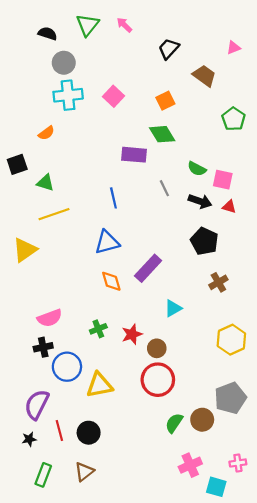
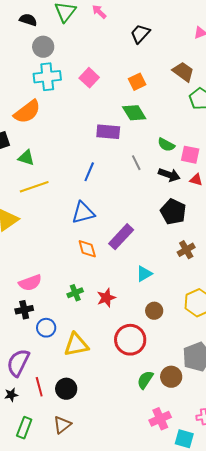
brown trapezoid: (204, 76) -> (183, 72), moved
orange semicircle: (46, 133) -> (27, 112), size x1.8
blue line: (113, 198) -> (89, 172), turned 36
brown circle: (157, 348) -> (154, 311), moved
blue circle: (67, 367) -> (46, 328), size x0.7

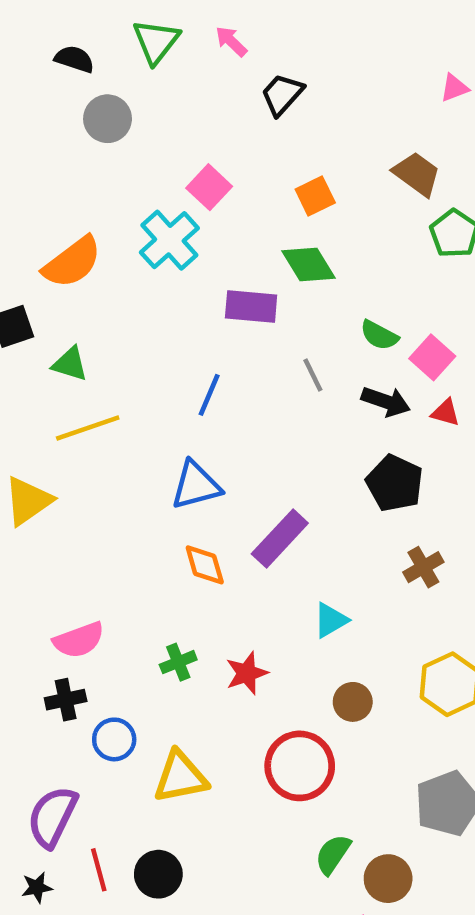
black trapezoid: (140, 34) -> (282, 94), moved
cyan cross: (47, 77) -> (169, 240), moved, turned -36
pink square: (190, 155) -> (432, 357), turned 30
brown circle: (171, 377) -> (388, 879), moved

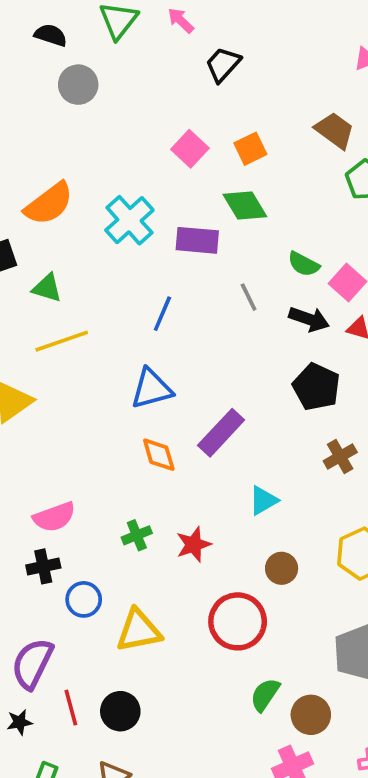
pink square: (209, 187) -> (190, 149), moved
cyan cross: (169, 240) -> (129, 220), moved

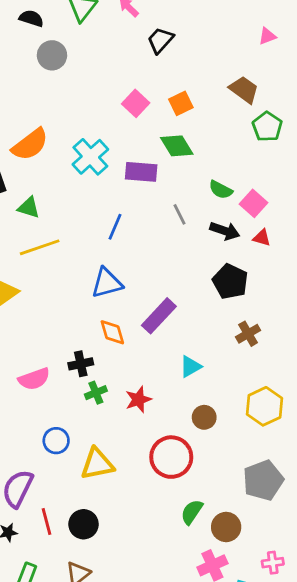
black cross: (43, 566) -> (81, 364), moved

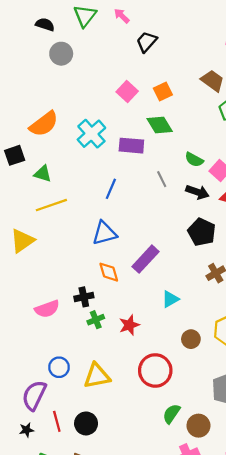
brown circle: (204, 417) -> (191, 339), moved
blue circle: (56, 441) -> (59, 367), moved

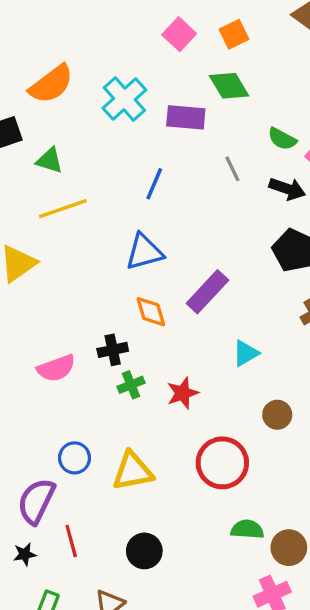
green semicircle: (171, 414) -> (247, 529), turned 60
black circle: (86, 423) -> (144, 551), moved

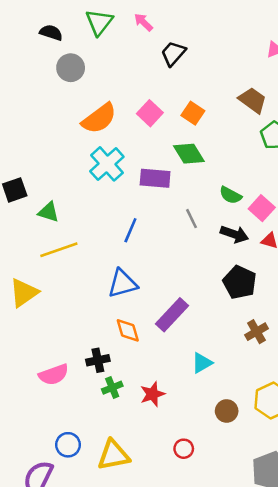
orange square: (234, 34) -> (193, 113), turned -30
orange semicircle: (51, 84) -> (99, 118), moved
red circle: (222, 463) -> (184, 449), size x0.5

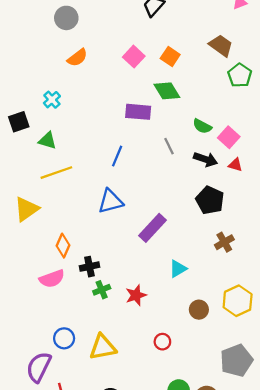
orange semicircle: (99, 118) -> (77, 58), moved, size x0.7
cyan cross: (107, 164) -> (52, 100), moved, size x0.6
orange diamond: (128, 330) -> (63, 246), moved, turned 40

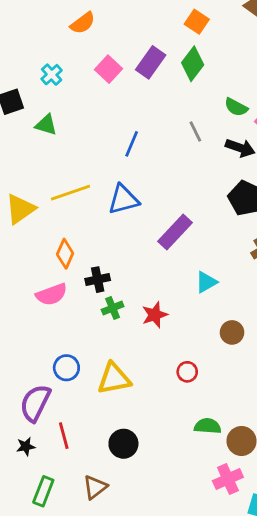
pink square: (134, 57) -> (109, 69), moved
green diamond: (167, 91) -> (193, 64), turned 68
purple rectangle: (138, 112) -> (151, 62), moved, turned -60
yellow line: (56, 173) -> (71, 193), moved

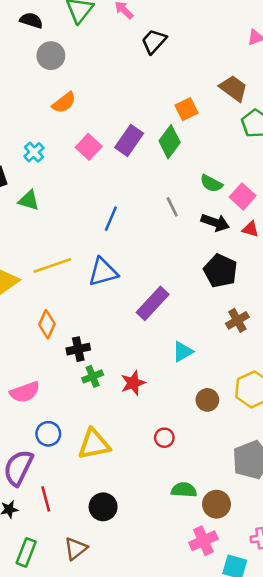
orange square: (197, 22) -> (187, 109), moved, turned 30
pink semicircle: (52, 294) -> (25, 392), moved

